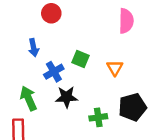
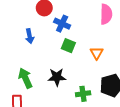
blue cross: (54, 72) -> (62, 24), moved, turned -35

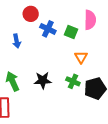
green square: (68, 46) -> (71, 32), moved
green cross: (83, 94) -> (73, 81), moved, turned 32

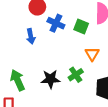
blue arrow: (17, 41) -> (31, 36), moved
green cross: (73, 81) -> (76, 75), moved, turned 32

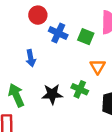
blue arrow: (31, 36) -> (31, 58), moved
green cross: (76, 75) -> (80, 89), turned -32

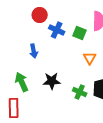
green cross: (80, 89) -> (80, 92), moved

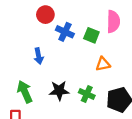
orange triangle: (90, 58) -> (103, 64), turned 48
green cross: (80, 92) -> (87, 94), moved

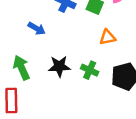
blue arrow: (39, 56) -> (37, 28), turned -49

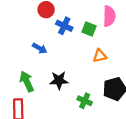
green cross: (90, 70) -> (85, 101), moved

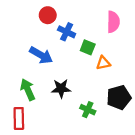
green square: (89, 29) -> (88, 47), moved
blue arrow: (40, 48) -> (41, 55), size x1.5

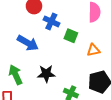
orange triangle: (103, 63) -> (93, 50), moved

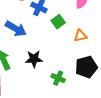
green square: (71, 36) -> (58, 22), turned 32

